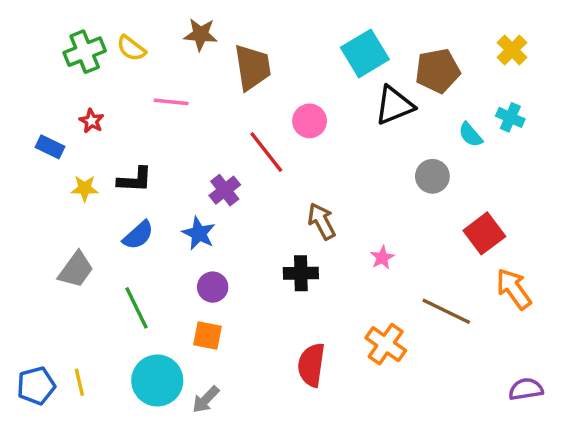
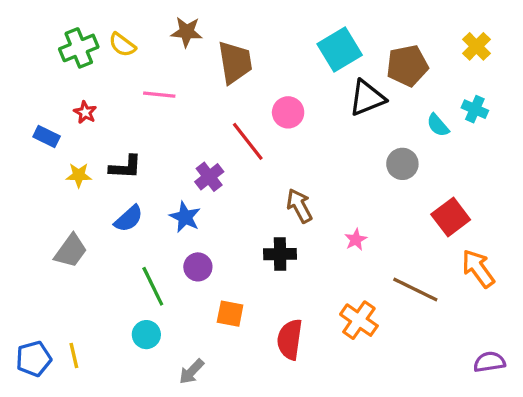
green line: (137, 308) -> (153, 286), moved
orange square: (207, 335) -> (230, 314), moved
cyan circle: (157, 380) -> (146, 335), moved, size x0.6

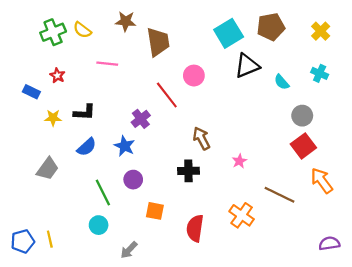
brown pentagon: (407, 66) -> (271, 27), moved
cyan semicircle: (438, 125) -> (282, 82), moved
gray circle: (402, 164) -> (302, 116), moved

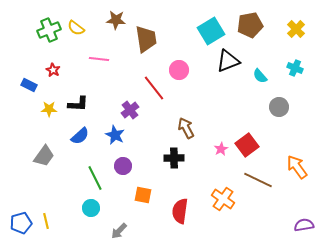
red square: (303, 146) -> (247, 145), moved

